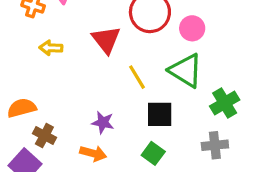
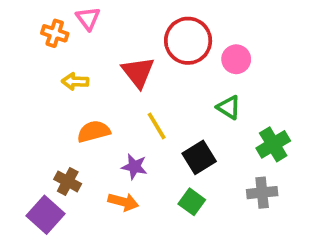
green triangle: (186, 71) -> (229, 107), size x0.6
yellow line: (137, 77) -> (157, 126), moved
orange semicircle: (22, 108) -> (94, 131), moved
black square: (160, 114) -> (199, 157), turned -32

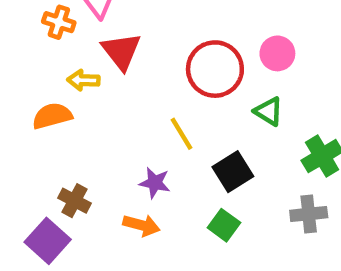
red circle: (188, 41) -> (215, 69), moved
red triangle: (138, 72) -> (121, 51), moved
orange semicircle: (94, 131) -> (52, 116), moved

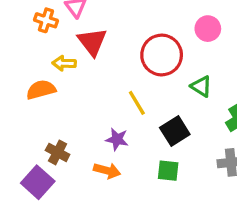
pink circle: (277, 53) -> (208, 29), moved
green square: (224, 225) -> (168, 171), turned -30

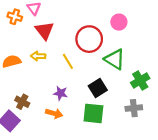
yellow arrow: (64, 63) -> (38, 56), moved
green triangle: (201, 86) -> (115, 59), size x1.5
yellow line: (137, 103) -> (68, 61), moved
green square: (168, 171) -> (93, 113), size x1.5

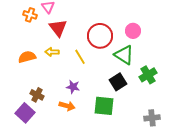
pink circle: (119, 22) -> (133, 31), moved
black square: (98, 88) -> (118, 82), moved
gray cross: (134, 108) -> (152, 118), moved

